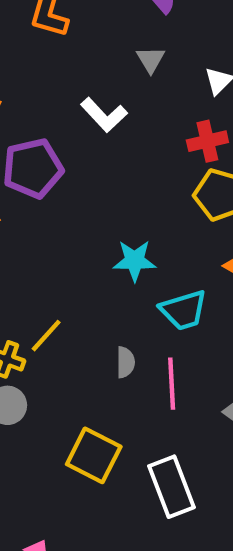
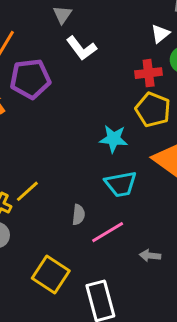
gray triangle: (151, 60) -> (62, 15), moved
cyan star: (135, 261) -> (113, 139), moved
pink line: (172, 384) -> (108, 232), turned 56

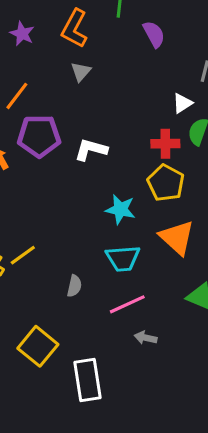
white L-shape: (81, 48) -> (91, 150), moved, turned 136
pink line: (108, 232) -> (127, 304), moved

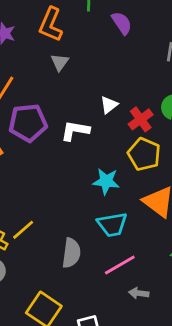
white triangle: (182, 103) -> (109, 105), moved
red cross: (165, 144) -> (141, 119), turned -30
gray semicircle: (74, 286) -> (71, 253), size x1.5

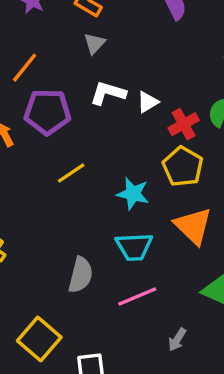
white L-shape: (75, 131) -> (108, 93), moved
yellow line: (23, 230) -> (71, 173), moved
gray arrow: (139, 293) -> (177, 340), moved, turned -72

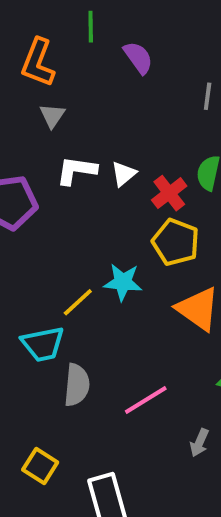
yellow line: (71, 173) -> (78, 302), moved
cyan trapezoid: (134, 247) -> (43, 344), moved
yellow square: (39, 339) -> (40, 466), size x0.7

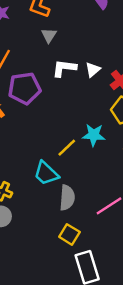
cyan trapezoid: (43, 344) -> (46, 173), turned 56
yellow square: (40, 466) -> (69, 234), moved

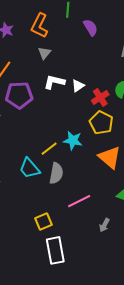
gray semicircle: (67, 198) -> (56, 173), moved
yellow square: (69, 234) -> (43, 221), turned 30

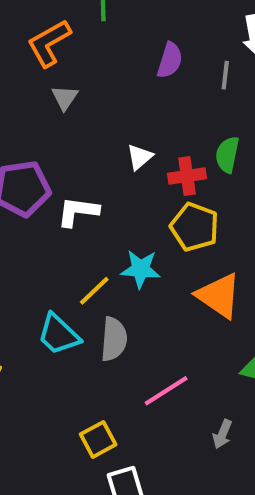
orange L-shape: (40, 26) -> (49, 43), turned 40
purple semicircle: (91, 28) -> (170, 60), moved, turned 54
white L-shape: (54, 82) -> (78, 212), moved
red cross: (100, 97) -> (187, 176), turned 30

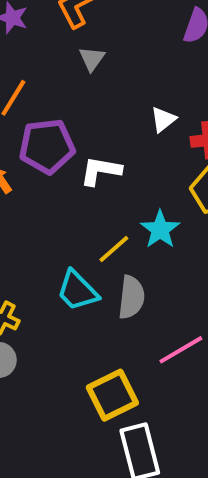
cyan star: (141, 269) -> (160, 230), turned 30
yellow square: (98, 439) -> (112, 395), size x1.4

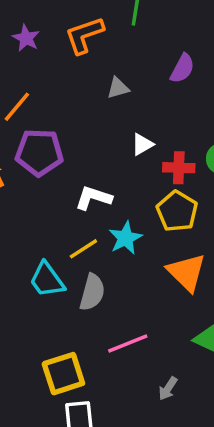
gray triangle: (92, 59) -> (118, 88), moved, turned 30
white L-shape: (101, 171) -> (93, 198), moved

